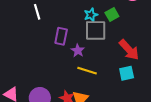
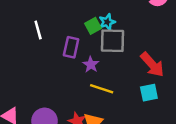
white line: (37, 12) -> (38, 30), moved
green square: (112, 14) -> (93, 26), moved

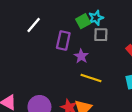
white line: (38, 30) -> (34, 25), turned 56
gray square: (113, 41) -> (101, 35), size x0.6

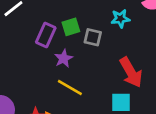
cyan star: (96, 18) -> (120, 19), moved
green square: (83, 21) -> (71, 27), moved

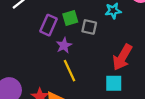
red arrow: (131, 72) -> (122, 57), turned 60
yellow line: (70, 87) -> (69, 71), turned 35

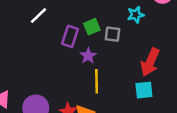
yellow line: (69, 71) -> (97, 81), turned 30

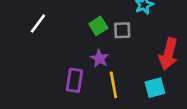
purple rectangle: (70, 36) -> (75, 80), moved
cyan square: (144, 90) -> (155, 88), moved

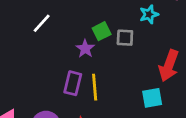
purple star: (100, 58) -> (85, 49), moved
yellow line: (113, 85) -> (95, 87), moved

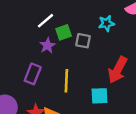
white line: (42, 23) -> (45, 21), moved
yellow line: (95, 87) -> (66, 81), moved

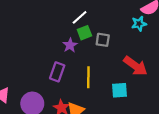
white line: (45, 21) -> (80, 17), moved
cyan star: (106, 23) -> (139, 24), moved
red arrow: (118, 70) -> (135, 66), turned -80

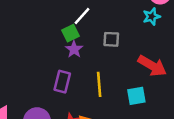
green square: (84, 33) -> (70, 33), moved

